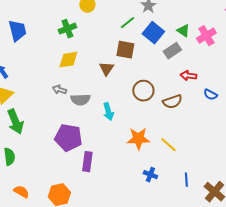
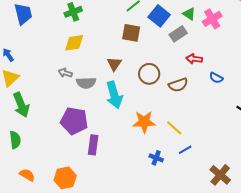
brown triangle: (106, 69) -> (114, 64), moved
cyan arrow: (108, 112) -> (114, 95), size x1.5
blue line: (186, 180) -> (185, 150), moved, turned 64

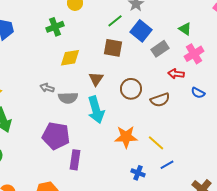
green triangle: (189, 14) -> (185, 29), moved
pink cross: (212, 19) -> (194, 54), moved
yellow diamond: (74, 43) -> (70, 58), moved

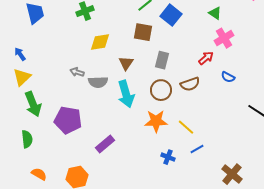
gray rectangle: (160, 49) -> (162, 60), moved, turned -42
red arrow: (176, 74) -> (206, 58), turned 133
brown circle: (131, 89) -> (161, 90), moved
purple pentagon: (56, 136) -> (68, 120), moved
purple rectangle: (75, 160) -> (105, 144), turned 42

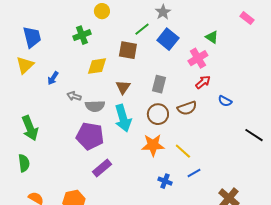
brown square: (143, 32) -> (128, 50), moved
pink cross: (224, 38) -> (198, 58), moved
blue arrow: (20, 54) -> (53, 78), moved, turned -112
yellow triangle: (22, 77) -> (25, 65), moved
purple pentagon: (68, 120) -> (90, 136), moved

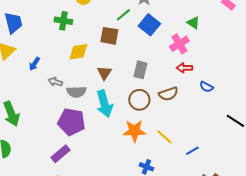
green cross: (82, 35) -> (63, 21), turned 30
red arrow: (203, 82) -> (184, 68), turned -140
purple rectangle: (102, 168) -> (60, 154), moved
blue line: (194, 173) -> (192, 151), moved

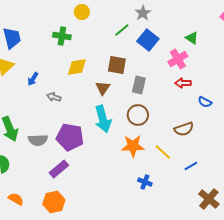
brown square: (109, 36) -> (117, 65), moved
gray semicircle: (76, 92) -> (38, 140), moved
brown semicircle: (168, 94) -> (184, 129), moved

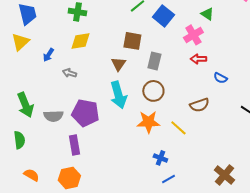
yellow diamond: (77, 67) -> (80, 41), moved
blue line: (191, 166) -> (168, 179), moved
purple rectangle: (59, 169) -> (74, 145), turned -60

